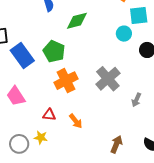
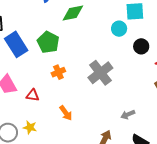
orange cross: (66, 81) -> (58, 72), size x0.6
gray arrow: (136, 100) -> (128, 115), moved, turned 40
red triangle: (49, 115) -> (33, 95), moved

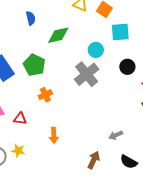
cyan circle: (119, 29) -> (96, 50), moved
gray cross: (100, 73) -> (87, 74), moved
orange arrow: (66, 113) -> (54, 135), turned 35

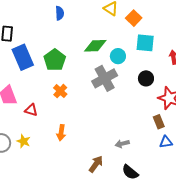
green diamond: (58, 35) -> (95, 46), moved
orange cross: (45, 95) -> (60, 91), turned -32

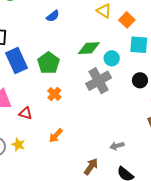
blue semicircle: (60, 13) -> (53, 16), turned 56
orange arrow: (61, 133) -> (56, 135), turned 35

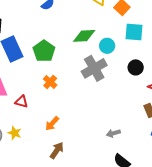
brown arrow: (91, 166) -> (57, 150), moved

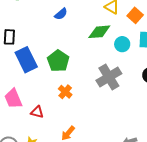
green diamond: (84, 36) -> (99, 32), moved
cyan circle: (107, 46) -> (122, 44), moved

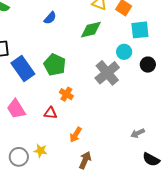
cyan circle: (122, 44) -> (124, 52), moved
red triangle: (37, 112) -> (50, 113), moved

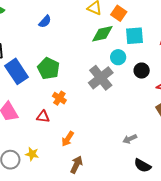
green diamond: (91, 30) -> (102, 34), moved

